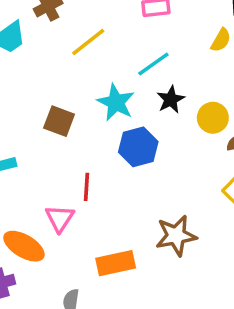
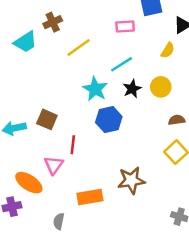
yellow circle: (213, 118) -> (161, 87), moved
brown square: (59, 121) -> (47, 119), moved

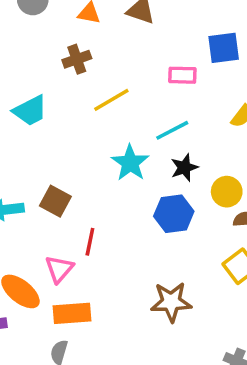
cyan trapezoid: (25, 42) -> (30, 111), moved
yellow circle: (161, 87) -> (227, 192), moved
blue hexagon: (109, 120) -> (174, 214), moved
orange rectangle: (90, 197) -> (72, 313), moved

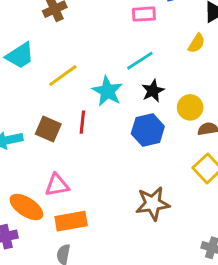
yellow line: (111, 100) -> (63, 76), moved
red line: (90, 242) -> (82, 122), moved
pink triangle: (59, 269) -> (57, 185), turned 45

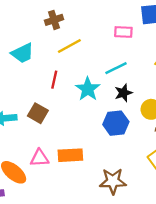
yellow line: (63, 76) -> (69, 46), moved
red line: (82, 122) -> (54, 80), moved
orange rectangle: (71, 221) -> (70, 155), moved

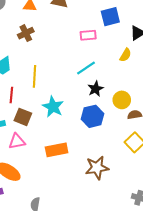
yellow line: (69, 46) -> (35, 76), moved, turned -50
red line: (54, 80) -> (11, 95), moved
cyan star: (88, 89) -> (53, 107), moved
pink triangle: (39, 158) -> (17, 141), moved

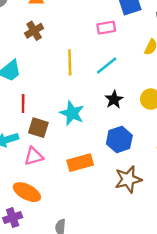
yellow line: (35, 76) -> (70, 62), moved
black star: (96, 89) -> (114, 99), moved
blue hexagon: (93, 116) -> (119, 140), moved

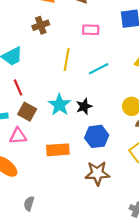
pink rectangle: (106, 28) -> (91, 30), moved
black star: (114, 99) -> (84, 106), moved
red line: (23, 103) -> (18, 87), turned -35

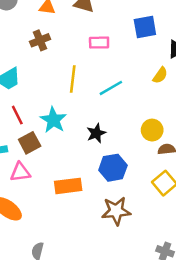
cyan star: (60, 105) -> (53, 120), moved
brown square: (27, 112) -> (30, 143), turned 36

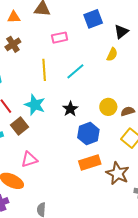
yellow circle: (152, 130) -> (108, 107), moved
pink triangle: (20, 172) -> (29, 159), moved
orange rectangle: (68, 186) -> (90, 163), moved
brown star: (116, 211) -> (118, 173), moved, turned -30

